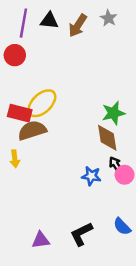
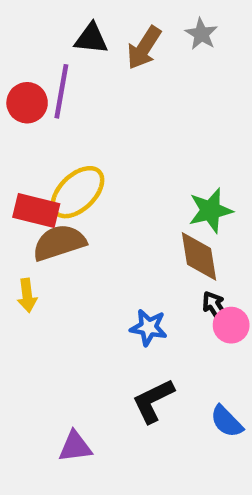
purple line: (23, 23) -> (61, 91), moved
blue star: (91, 176) -> (149, 327), moved
black L-shape: (81, 234) -> (153, 401), moved

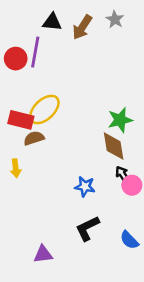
brown semicircle: (59, 243) -> (34, 138), size x0.7

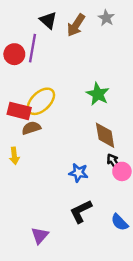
black triangle: (52, 22) -> (48, 20), turned 36
green star: (120, 120) -> (98, 94), moved, turned -30
purple triangle: (43, 254) -> (40, 236), turned -42

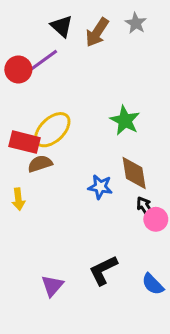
purple line: (32, 48) -> (42, 62), turned 44
blue star: (78, 173) -> (100, 187), moved
purple triangle: (40, 236) -> (52, 286), moved

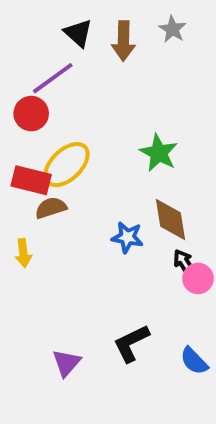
brown arrow: (97, 32) -> (123, 41), turned -32
red circle: (18, 69) -> (31, 114), moved

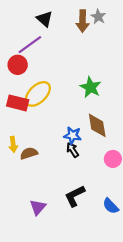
brown arrow: (123, 41) -> (83, 21), moved
brown semicircle: (51, 208) -> (29, 153), moved
black arrow: (184, 263) -> (73, 150), moved

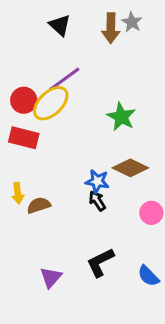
purple line: (30, 45) -> (64, 79), moved
red circle: (18, 65) -> (24, 100), moved
yellow ellipse: (38, 94) -> (51, 103), moved
brown diamond: (97, 125) -> (130, 168), turned -55

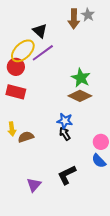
black triangle: (60, 25) -> (40, 31), moved
yellow ellipse: (51, 103) -> (23, 51), moved
brown diamond: (130, 168) -> (80, 96), moved
blue semicircle: (148, 276) -> (99, 161), moved

